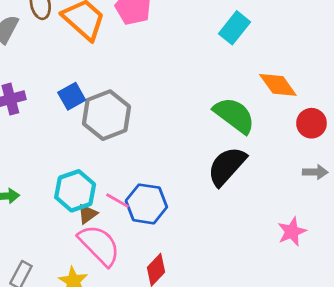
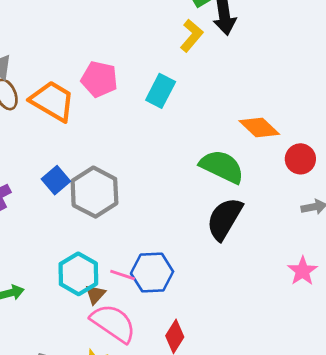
cyan rectangle: (235, 28) -> (161, 91), moved

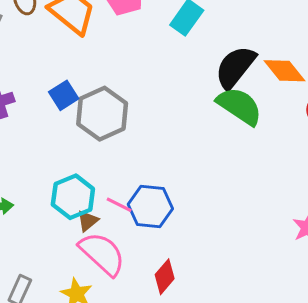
black semicircle: (225, 219) -> (235, 67), moved

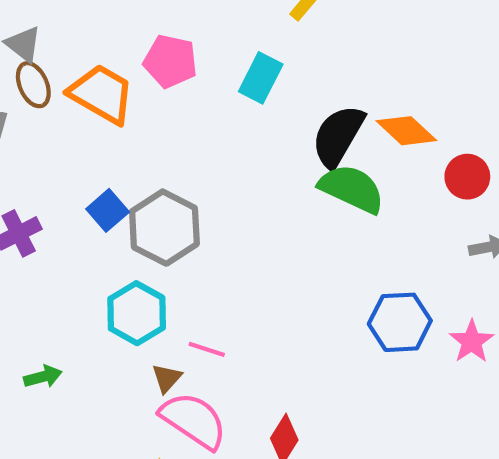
cyan hexagon: (73, 197) -> (137, 313), moved
blue hexagon: (150, 207) -> (400, 322), moved

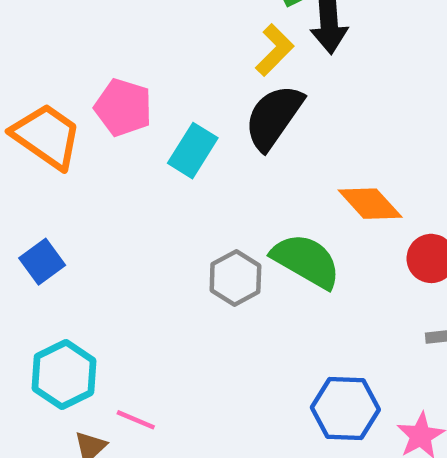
cyan rectangle: (261, 78) -> (193, 151), moved
black semicircle: (338, 136) -> (274, 117), moved
gray hexagon: (164, 228) -> (235, 278), moved, size x0.7

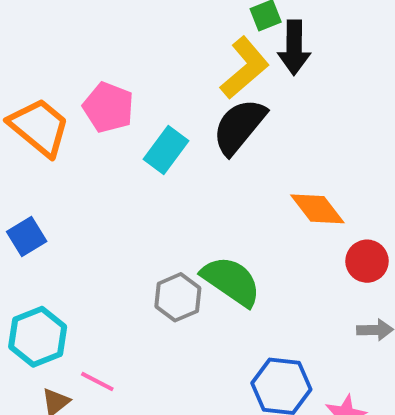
yellow L-shape: (275, 50) -> (245, 68), size x1.4
green semicircle: (306, 261) -> (231, 281), moved
gray hexagon: (235, 278) -> (178, 297), moved

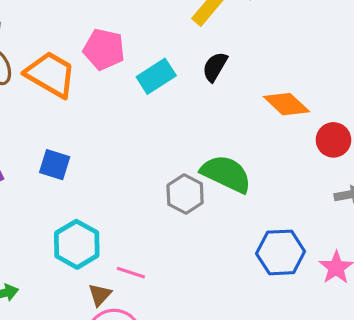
black semicircle: (239, 126) -> (215, 67), moved, size x0.6
cyan rectangle: (166, 150) -> (156, 76), turned 30
blue square: (27, 237) -> (55, 165), turned -32

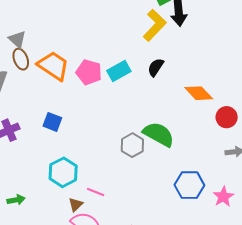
pink pentagon: (104, 49) -> (89, 72), moved

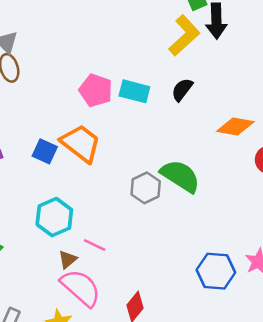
orange trapezoid: (53, 66) -> (81, 143), moved
cyan rectangle: (119, 71) -> (134, 91), turned 40
orange diamond: (199, 93) -> (235, 127), turned -40
blue hexagon: (189, 185) -> (216, 271), moved

